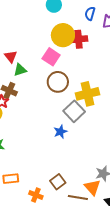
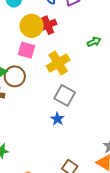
brown circle: (58, 82) -> (15, 76), moved
yellow cross: (88, 94) -> (58, 63), moved

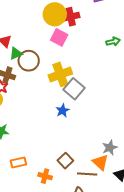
pink square: (27, 50) -> (59, 37), moved
yellow cross: (58, 63) -> (60, 74), moved

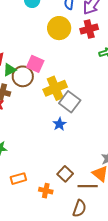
yellow circle: (55, 14) -> (59, 28), moved
red cross: (71, 17) -> (89, 29), moved
pink square: (59, 37) -> (35, 64), moved

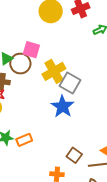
blue star: (59, 124) -> (63, 107), size x1.6
orange rectangle: (18, 179) -> (24, 140), moved

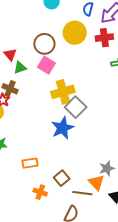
brown circle: (20, 64) -> (44, 44), moved
orange rectangle: (24, 140) -> (30, 163), moved

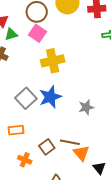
gray square: (76, 107) -> (26, 98), moved
gray star: (107, 168) -> (86, 107), moved
brown line: (82, 193) -> (70, 142), moved

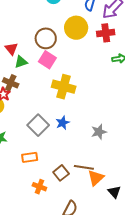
yellow cross: (53, 61) -> (64, 87), turned 30
blue star: (50, 97) -> (63, 123), size x0.6
orange triangle: (81, 153) -> (96, 178), turned 30

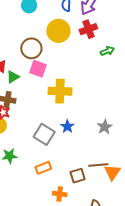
brown square: (61, 173) -> (78, 176), turned 35

